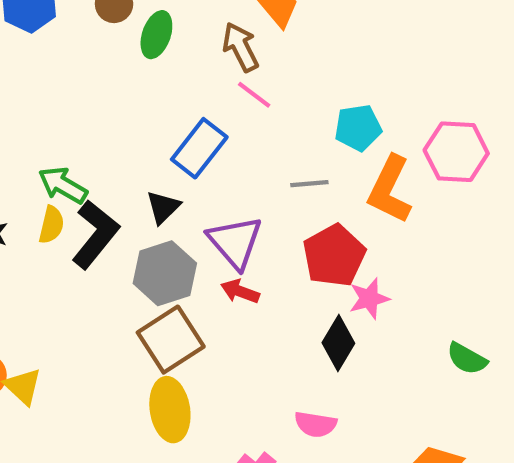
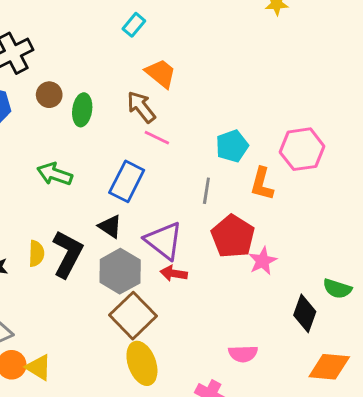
gray line: (309, 184) -> (206, 191), turned -65
green arrow: (63, 185) -> (55, 174), moved
orange L-shape: (390, 189) -> (262, 184), size x0.7
black triangle: (163, 207) -> (110, 226), turned -30
black diamond: (338, 343) -> (305, 313), moved

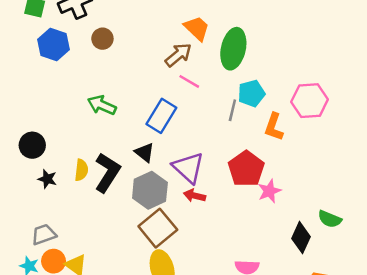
brown arrow: (141, 107) -> (178, 55), turned 84
green ellipse: (82, 110) -> (233, 49), moved, size x1.5
gray line: (206, 191) -> (232, 110), moved

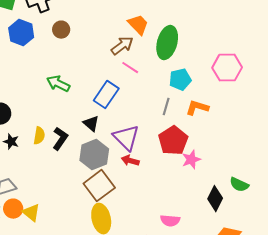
pink hexagon: (310, 101) -> (227, 68), moved
gray line: (232, 110) -> (166, 107), moved
orange L-shape: (274, 127) -> (197, 108), turned 85
black L-shape: (107, 173) -> (60, 139), size x0.7

